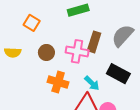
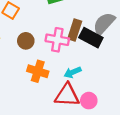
black rectangle: (118, 74) -> (91, 38), moved
cyan arrow: (92, 83) -> (72, 72), turned 112

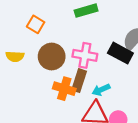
brown rectangle: (75, 30) -> (79, 81), moved
brown circle: (26, 41) -> (52, 56), size x1.5

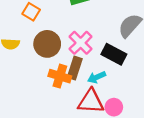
black rectangle: (120, 53) -> (114, 54), moved
pink cross: (85, 55) -> (81, 43), turned 35

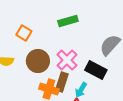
cyan arrow: (97, 77) -> (81, 90), turned -35

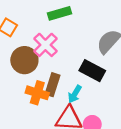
pink cross: (67, 60) -> (45, 45), moved

